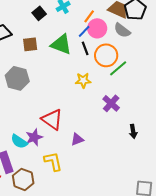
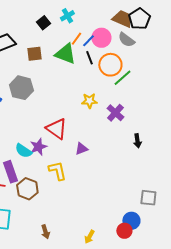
orange line: (89, 16) -> (76, 39), moved
yellow star: (83, 80) -> (89, 101), moved

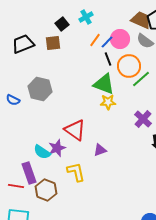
brown square: (34, 54) -> (53, 43), moved
green triangle: (65, 54) -> (104, 84), moved
purple cross: (115, 113) -> (143, 119), moved

